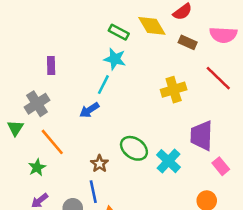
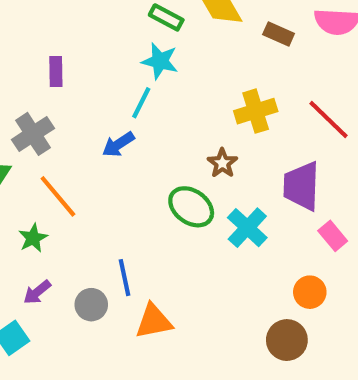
red line: (218, 78) -> (329, 119), moved
brown star: (100, 164) -> (222, 163), moved

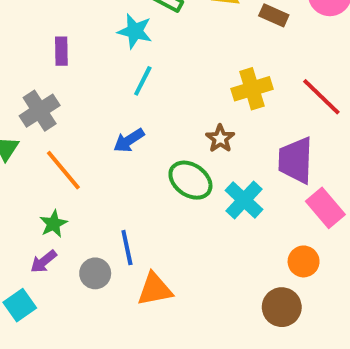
cyan star: (160, 61) -> (135, 31), moved
blue arrow: (118, 144) -> (129, 140), moved
pink rectangle: (333, 236) -> (325, 208), size x1.4
green star: (33, 238) -> (53, 224), moved

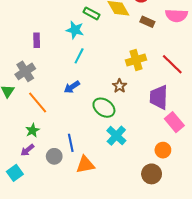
cyan cross: (244, 200) -> (116, 136), moved

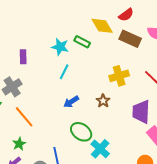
green rectangle: (91, 13) -> (82, 42), moved
brown rectangle: (147, 22) -> (130, 39), size x1.5
blue arrow: (72, 87) -> (71, 102), moved
green ellipse: (104, 108) -> (81, 132), moved

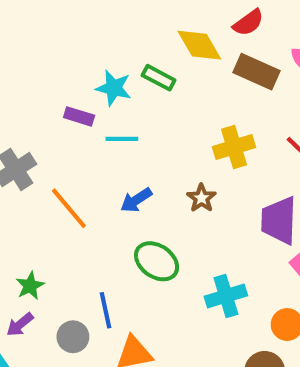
purple rectangle: (23, 57) -> (79, 116), moved, turned -72
cyan line: (64, 72) -> (122, 139), turned 63
orange line: (24, 117) -> (69, 208), moved
cyan cross: (100, 149) -> (226, 296), moved, turned 30

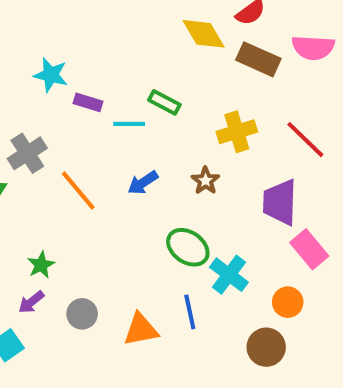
green rectangle: (159, 78) -> (164, 102), moved
cyan star: (114, 88) -> (51, 75), moved
green ellipse: (157, 261) -> (188, 247), moved
cyan cross: (226, 296) -> (229, 275), turned -36
blue line: (106, 310) -> (190, 312), moved

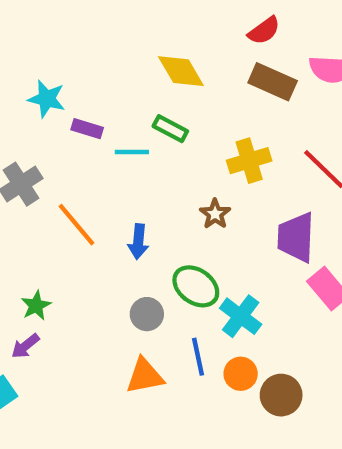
yellow diamond: (204, 34) -> (181, 71), moved
blue arrow: (143, 183) -> (138, 242), moved, turned -52
orange circle: (288, 302) -> (241, 374), moved
gray circle: (82, 314) -> (147, 314), moved

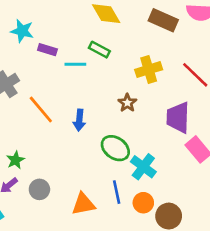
gray circle: (147, 314) -> (39, 189), moved

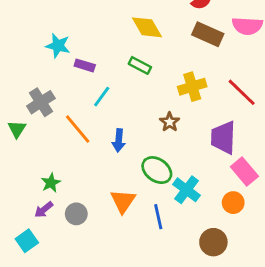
cyan line: (75, 64) -> (102, 97), moved, turned -54
orange circle: (143, 203) -> (233, 203), moved
orange triangle: (83, 204) -> (123, 201), moved, turned -45

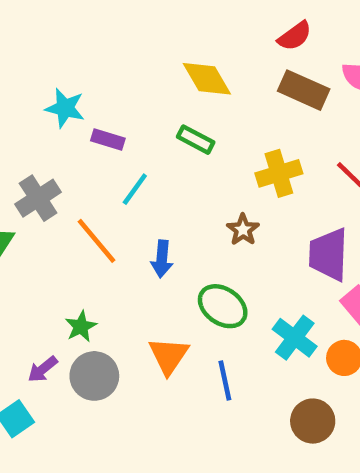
green star: (51, 183) -> (81, 326), moved
cyan cross: (187, 190) -> (295, 338), moved
gray circle: (76, 214) -> (94, 376), size x1.4

